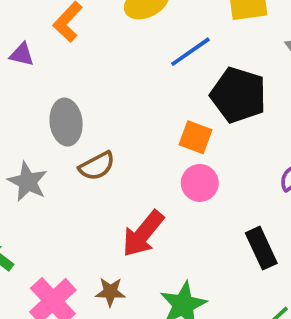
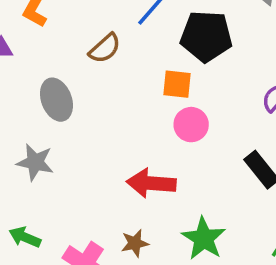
brown semicircle: (97, 166) -> (105, 48), moved
red arrow: (143, 234) -> (151, 183), turned 69

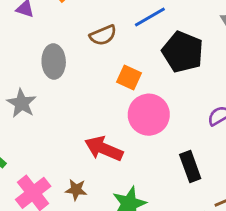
orange square: (177, 84) -> (129, 78), moved
pink circle: (191, 125) -> (149, 115), size x1.5

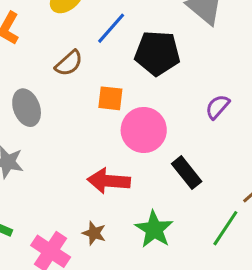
black rectangle: (190, 166) -> (187, 173), moved
brown star: (76, 190) -> (94, 233), turned 30

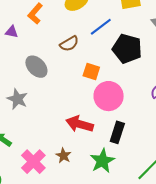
gray ellipse: (27, 108) -> (36, 67), turned -35
black rectangle: (187, 173) -> (117, 132), moved, turned 45

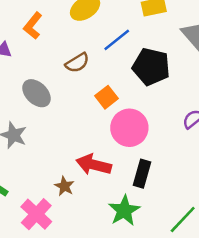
orange square: (91, 71) -> (107, 97), turned 36
brown star: (64, 156) -> (64, 186), moved

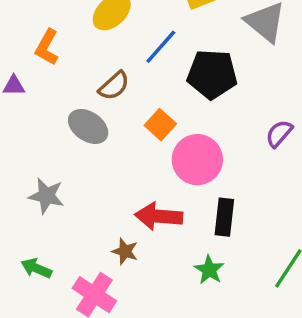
gray ellipse: (36, 93) -> (88, 126), moved
green star: (124, 211) -> (209, 270), size x0.7

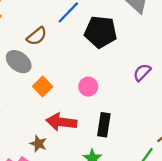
orange square: (160, 125) -> (43, 86), moved
pink circle: (197, 160) -> (88, 87), size x0.6

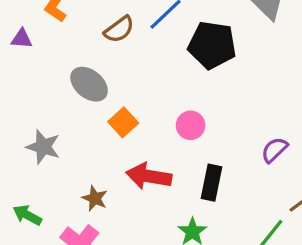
brown semicircle: (37, 36) -> (119, 29), moved
purple semicircle: (142, 72) -> (274, 150), moved
brown star: (38, 144) -> (95, 198), moved

